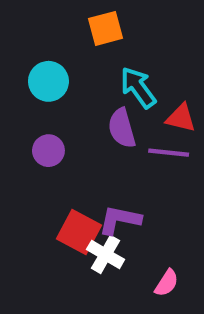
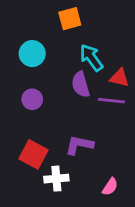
red square: (79, 232) -> (34, 154), moved
white cross: (106, 254) -> (56, 179), moved, turned -35

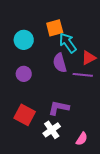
orange square: (70, 19) -> (55, 28), moved
red triangle: (120, 78) -> (89, 58), turned -42
white cross: (56, 179) -> (52, 130), moved, turned -30

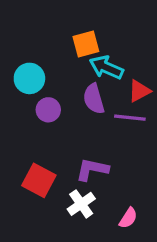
cyan circle: (24, 40) -> (29, 78), moved
cyan arrow: (68, 43) -> (106, 67), turned -30
purple circle: (24, 74) -> (48, 110), moved

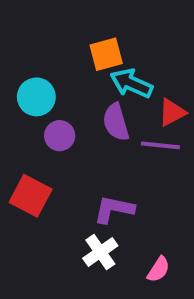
red square: (39, 180) -> (31, 196), moved

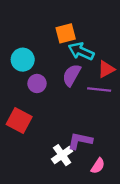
purple semicircle: (116, 122) -> (72, 75), turned 45
purple L-shape: (114, 209) -> (80, 141), moved

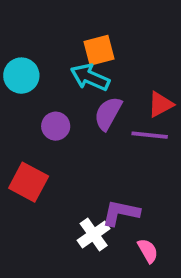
cyan arrow: (81, 51) -> (90, 77), moved
cyan circle: (23, 60) -> (21, 76), moved
pink semicircle: (98, 166) -> (148, 251), turned -63

